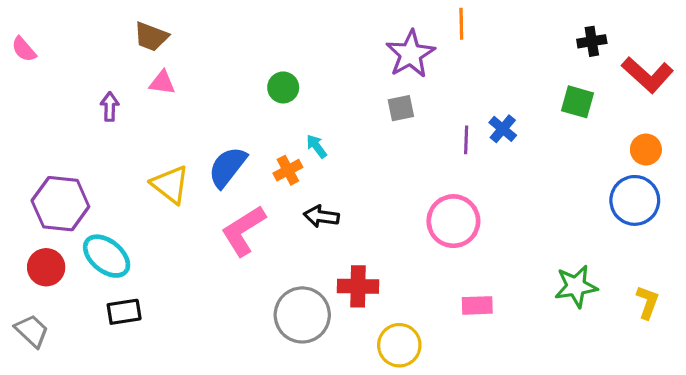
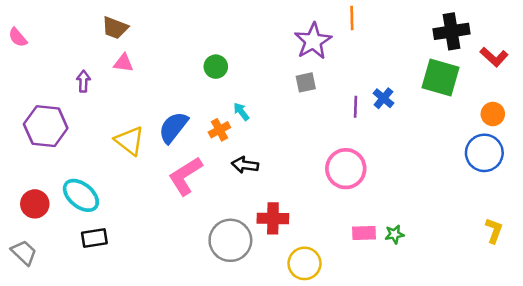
black cross: (592, 41) -> (451, 31), size x1.6
red L-shape: (648, 75) -> (494, 57), size x0.7
green square: (577, 102) -> (441, 78), size x1.5
purple hexagon: (60, 204) -> (46, 126), moved
green star: (576, 286) -> (394, 234), moved, size x0.6

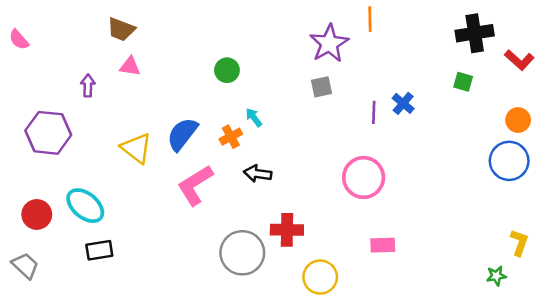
green square: (441, 78) -> (463, 82), size x0.5
green star: (394, 234) -> (496, 276), moved

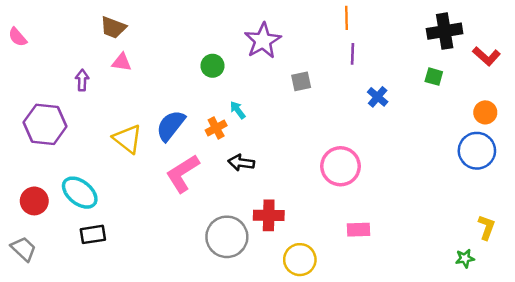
purple star: (329, 43) -> (263, 41), moved
purple line: (374, 112) -> (352, 54), moved

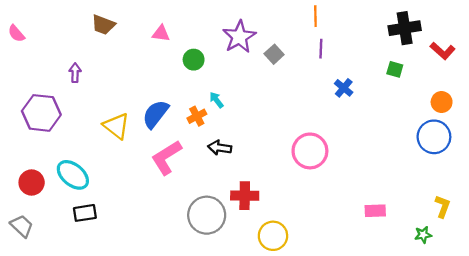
pink triangle: (122, 62) -> (161, 34), moved
gray square: (301, 81) -> (274, 54), moved, turned -30
pink rectangle: (358, 230) -> (375, 211), moved

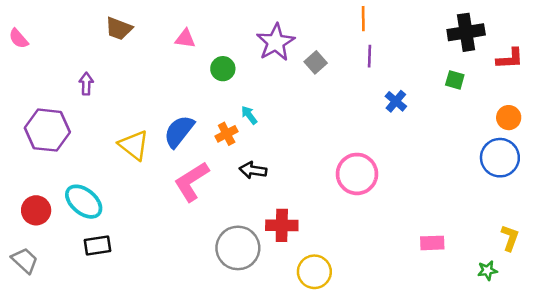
red L-shape: (443, 51) -> (510, 59), turned -45

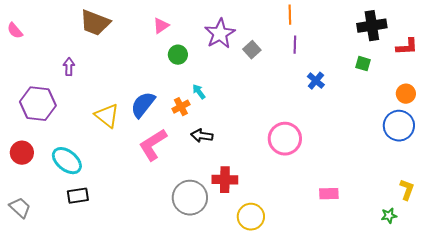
brown trapezoid: (119, 29) -> (95, 23), size x1.4
pink triangle: (185, 39) -> (161, 26), moved, turned -42
red circle: (36, 210) -> (22, 153), moved
pink rectangle: (432, 243) -> (329, 194), moved

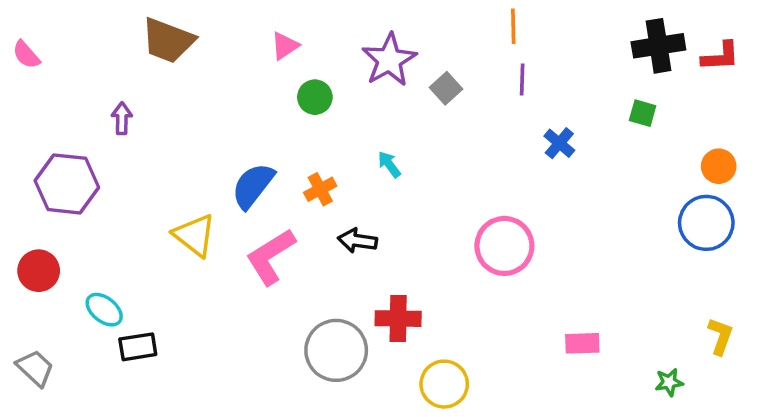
red L-shape: (407, 47) -> (720, 56), moved
cyan arrow: (199, 92) -> (389, 164), moved
yellow triangle: (107, 116) -> (194, 235), moved
cyan ellipse: (67, 161) -> (104, 310), moved, size x0.7
green star: (389, 216) -> (669, 382), moved

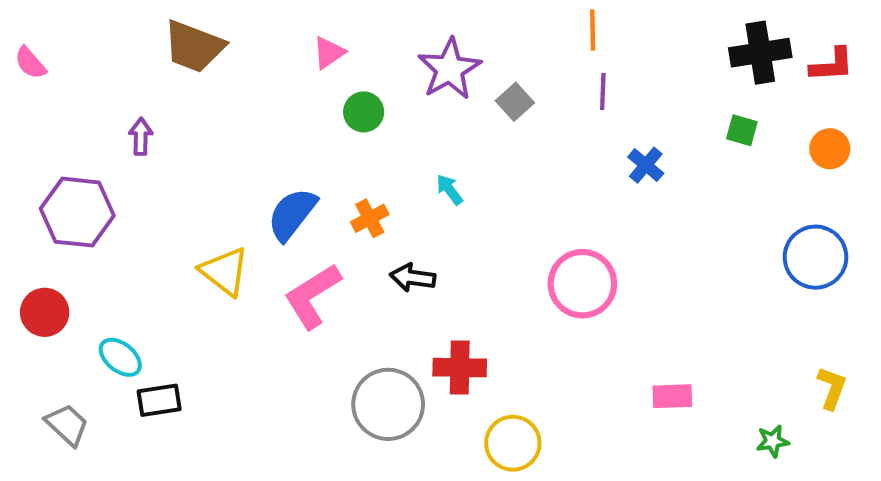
orange circle: (719, 166) -> (830, 149), moved
gray trapezoid: (35, 368) -> (67, 425), moved

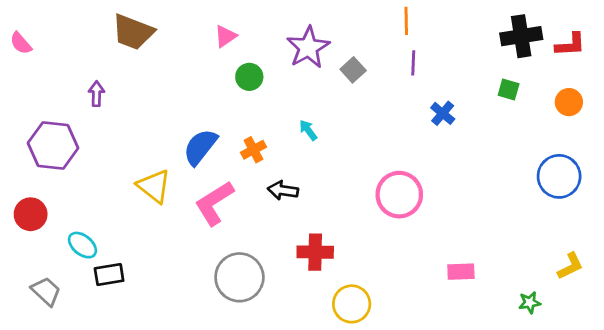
yellow L-shape: (832, 388) -> (570, 266), turned 44
gray circle: (388, 404) -> (239, 277), moved

